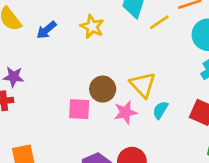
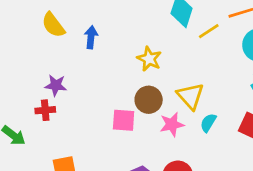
yellow star: (92, 27) -> (149, 59), moved
blue arrow: (46, 30) -> (91, 37), turned 135

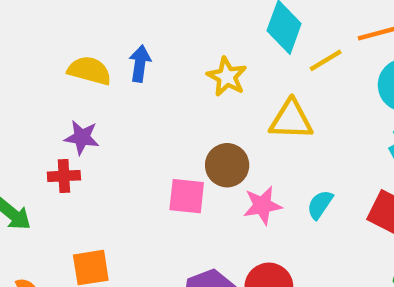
yellow semicircle: (53, 25) -> (89, 71), moved, turned 140
yellow star: (149, 59) -> (227, 77), moved
yellow triangle: (190, 96) -> (291, 120), moved, turned -48

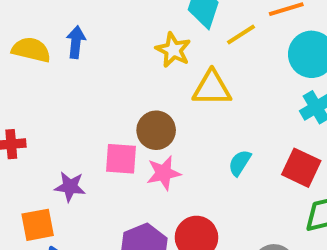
yellow star: (227, 77) -> (173, 50), moved
purple star: (82, 137) -> (70, 187), moved
pink star: (262, 205) -> (164, 173), moved

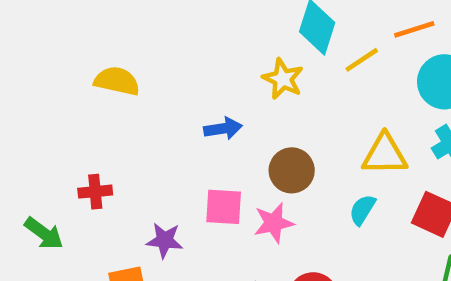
blue arrow: (76, 42) -> (223, 129), moved, turned 76
yellow triangle: (212, 88) -> (385, 154), moved
brown circle: (156, 130) -> (292, 170), moved

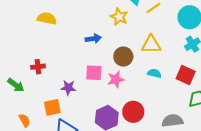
yellow triangle: (385, 154) -> (151, 44), moved
cyan semicircle: (362, 210) -> (154, 73), turned 72

